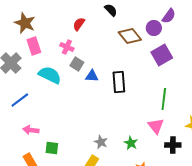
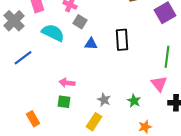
blue triangle: (92, 76) -> (91, 44), moved
pink arrow: (31, 130) -> (67, 83), moved
green square: (52, 148) -> (64, 102), moved

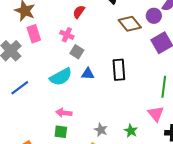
cyan semicircle: (53, 33) -> (61, 77), moved, turned 125

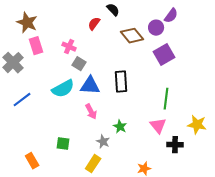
red semicircle: (79, 12) -> (94, 24), moved
blue triangle: (88, 74) -> (90, 86), size x1.5
pink arrow: (64, 113) -> (91, 112), moved, turned -126
green star: (131, 131) -> (120, 127), moved

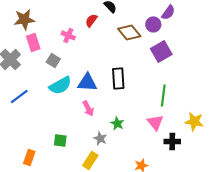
brown star: (27, 23) -> (24, 19), turned -30
pink cross: (69, 47) -> (68, 35), moved
gray square: (79, 64) -> (53, 60), moved
orange rectangle: (32, 161) -> (29, 157), turned 49

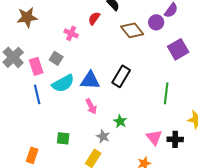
pink rectangle: (33, 42) -> (36, 66), moved
purple square: (161, 51) -> (178, 49), moved
black rectangle: (118, 78) -> (121, 76), turned 35
blue line: (19, 96) -> (37, 94), moved, turned -66
pink triangle: (155, 122) -> (154, 137), moved

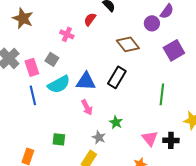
brown star: (27, 17) -> (23, 18), turned 30
brown diamond: (132, 30) -> (128, 44), moved

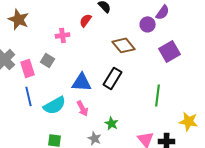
pink cross: (67, 34) -> (63, 35), turned -32
cyan semicircle: (59, 84) -> (55, 105), moved

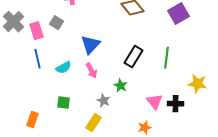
black rectangle: (113, 78) -> (134, 57), moved
blue triangle: (82, 82) -> (91, 45), turned -50
cyan semicircle: (55, 105) -> (64, 68), size x0.7

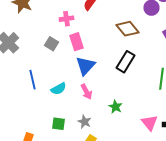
pink rectangle: (37, 31) -> (76, 42), moved
black rectangle: (134, 57) -> (126, 62), moved
gray star: (104, 101) -> (84, 122), moved

